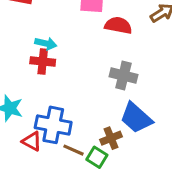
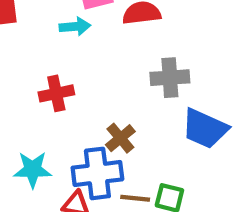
cyan arrow: (46, 43) -> (75, 26), moved
brown cross: (111, 138) -> (120, 138), moved

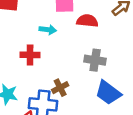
cyan arrow: (75, 26) -> (48, 30), moved

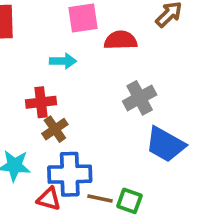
gray cross: (95, 60) -> (140, 98), turned -30
brown cross: (60, 88) -> (55, 129), moved

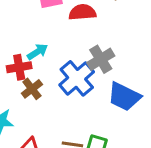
cyan arrow: (63, 61) -> (37, 52), moved, turned -30
blue cross: (70, 174) -> (77, 78), moved, turned -36

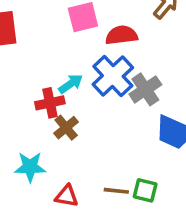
blue cross: (77, 78) -> (113, 76), moved

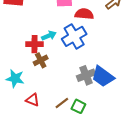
gray cross: (145, 89) -> (86, 75), moved
brown line: (116, 191) -> (62, 103), turned -56

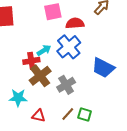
brown cross: (41, 60) -> (40, 76), size x1.5
gray cross: (86, 75) -> (66, 85), moved
blue trapezoid: (103, 77) -> (103, 68), moved

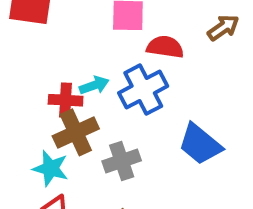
cyan star: (18, 98) -> (51, 168), moved

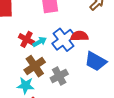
red semicircle: (165, 47) -> (79, 36), moved
red cross: (66, 100) -> (27, 39), moved, turned 35

